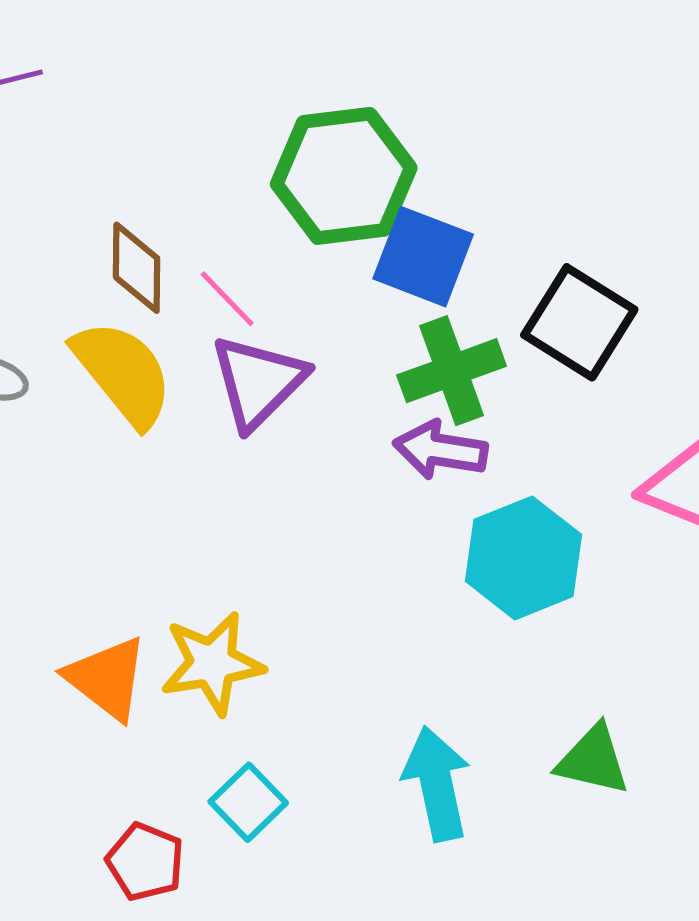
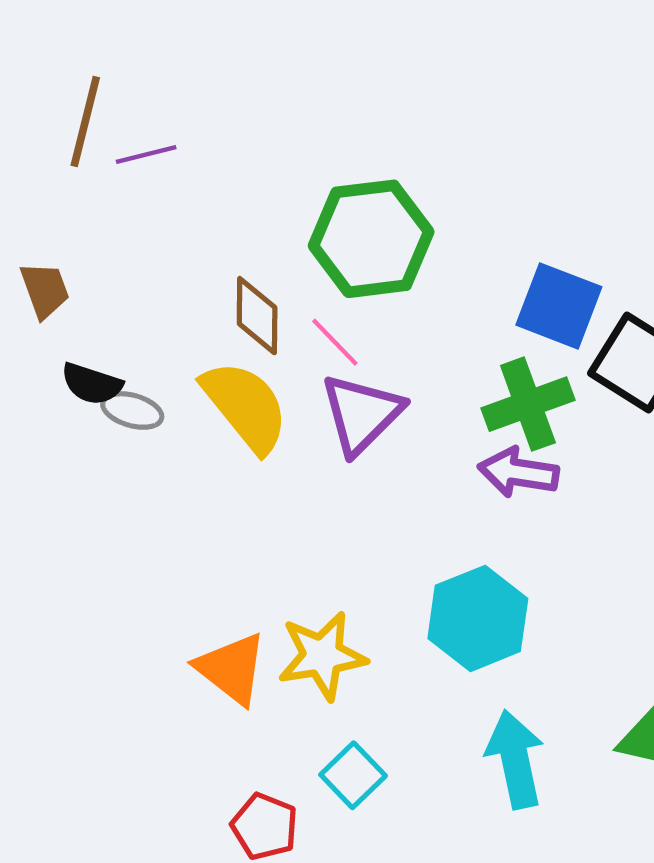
green hexagon: (344, 176) -> (371, 239), moved
blue square: (423, 257) -> (559, 306), moved
cyan hexagon: (524, 558) -> (478, 618), moved

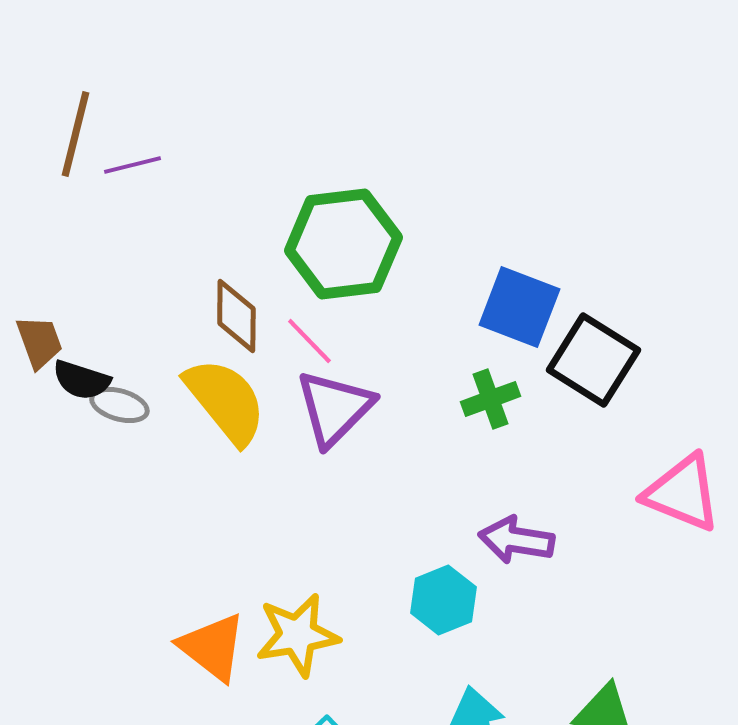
brown trapezoid: (45, 290) -> (39, 342), moved
green cross: (528, 404) -> (490, 399), size x0.7
purple arrow: (518, 472) -> (516, 540), moved
cyan hexagon: (478, 618) -> (443, 600), size x0.7

